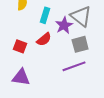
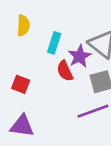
red semicircle: (44, 39) -> (65, 71), moved, turned 105

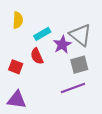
cyan rectangle: (54, 43) -> (42, 34), turned 42
red semicircle: (65, 71) -> (37, 56), moved

